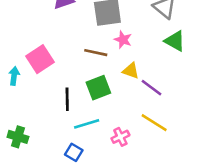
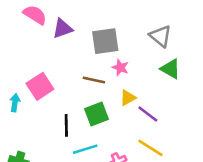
yellow triangle: (131, 71) -> (128, 98), turned -48

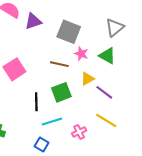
gray triangle: (160, 36) -> (115, 28), turned 42
gray square: (105, 41) -> (69, 32), turned 30
green triangle: (171, 69) -> (107, 56), moved

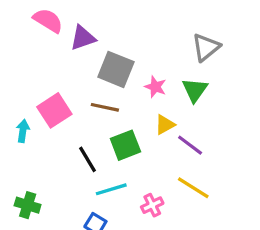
gray square: (69, 32) -> (116, 69), moved
green triangle: (107, 56) -> (195, 90), turned 36
brown line: (59, 64) -> (105, 107), moved
black line: (36, 102) -> (88, 159), turned -30

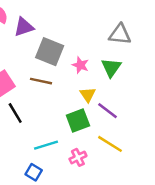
gray triangle: (206, 47) -> (120, 34), turned 45
yellow triangle: (165, 125) -> (88, 95), turned -35
green square: (125, 145) -> (78, 121), moved
black line: (88, 159) -> (15, 113), moved

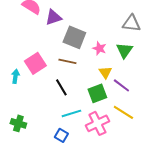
black line: (15, 113) -> (61, 87), moved
pink cross: (78, 157) -> (97, 123), size x1.6

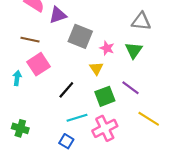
brown line: (67, 61) -> (30, 40), moved
yellow triangle: (105, 72) -> (96, 68), moved
black line: (61, 87) -> (66, 90), turned 72
yellow line: (123, 112) -> (149, 119), moved

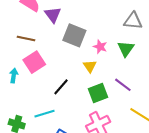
purple triangle: (58, 15) -> (53, 15), turned -48
cyan line: (77, 118) -> (45, 114), moved

